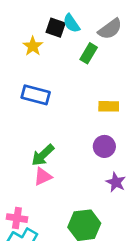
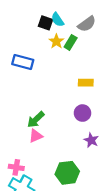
yellow star: (33, 46) -> (56, 41), moved
blue rectangle: (36, 95) -> (23, 62), moved

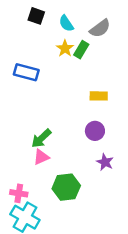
black square: (46, 23) -> (36, 16), moved
green hexagon: (67, 173) -> (66, 187), moved

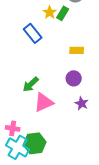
blue rectangle: (26, 72) -> (33, 33), moved, turned 36
pink triangle: (41, 157) -> (44, 102), moved, size x1.5
green hexagon: (66, 187) -> (35, 143), moved

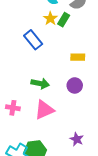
green arrow: (31, 84) -> (40, 83), moved, turned -126
purple star: (82, 103) -> (77, 139), moved
pink cross: (13, 128) -> (13, 108), moved

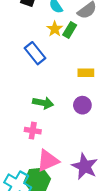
pink cross: (13, 108) -> (33, 131), moved
pink triangle: (44, 110) -> (48, 161), moved
purple star: (77, 139) -> (85, 166), size x1.6

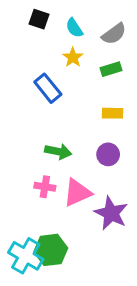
green rectangle: (70, 30) -> (111, 69), moved, turned 42
pink triangle: (48, 161) -> (77, 193), moved
purple star: (85, 166) -> (111, 213), moved

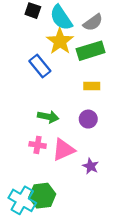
cyan semicircle: (74, 28) -> (61, 18), size x1.6
yellow star: (73, 57) -> (60, 41), size x1.6
green rectangle: (111, 69) -> (91, 51), size x1.6
purple star: (111, 213) -> (91, 166), size x0.6

